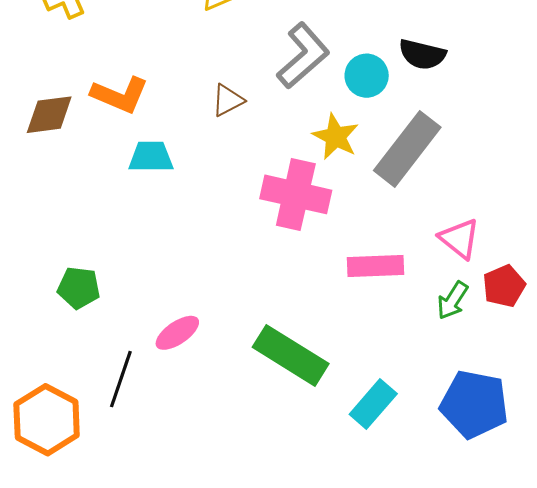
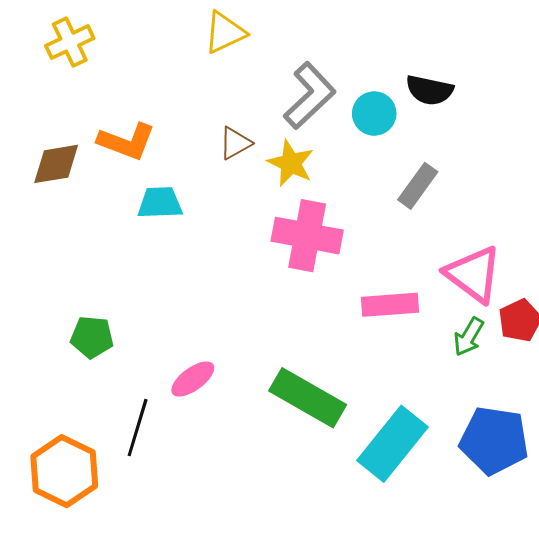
yellow star: (336, 137) -> (291, 163), moved
gray rectangle: (407, 149) -> (418, 186), size x0.6
pink triangle: (459, 239) -> (473, 274), size x1.4
cyan rectangle: (373, 404) -> (392, 444), size x1.5

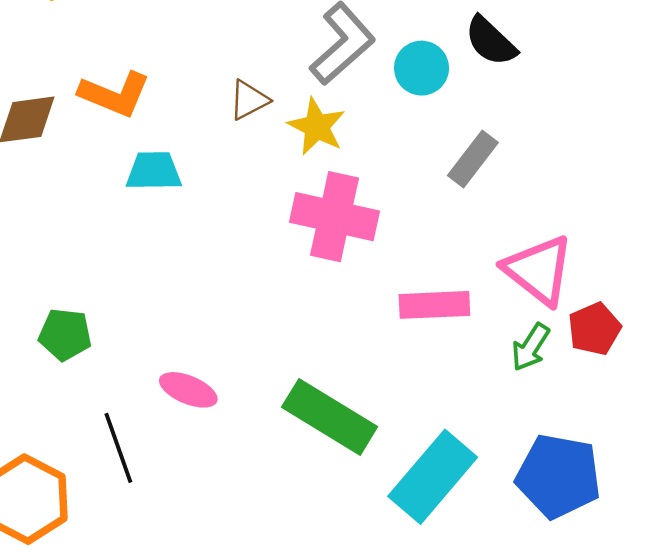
black semicircle: (429, 90) -> (491, 41), turned 30
pink ellipse: (193, 379) -> (188, 390), turned 57
black line: (138, 428) -> (118, 448), turned -38

